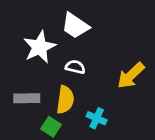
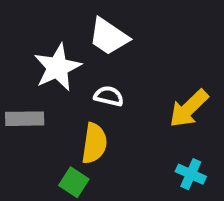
gray rectangle: (27, 98) -> (25, 119), moved
cyan cross: (97, 118) -> (191, 174), moved

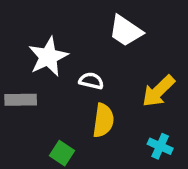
white trapezoid: (109, 37) -> (126, 31), moved
yellow semicircle: (94, 143) -> (103, 120), moved

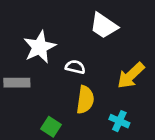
cyan cross: (160, 146) -> (119, 121), moved

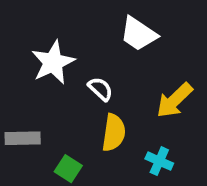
white semicircle: (75, 67) -> (100, 89), turned 30
gray rectangle: (17, 83) -> (23, 138), moved

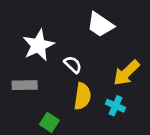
gray rectangle: (23, 138) -> (25, 85), moved
cyan cross: (159, 161) -> (115, 106), moved

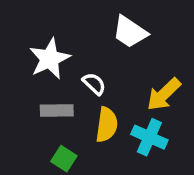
gray rectangle: (25, 85) -> (57, 110), moved
cyan cross: (115, 106) -> (149, 137), size x1.4

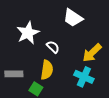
gray rectangle: (57, 110) -> (14, 74), moved
yellow semicircle: (107, 125) -> (47, 70), moved

